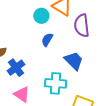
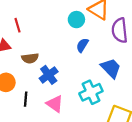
cyan cross: (56, 83) -> (91, 92), turned -30

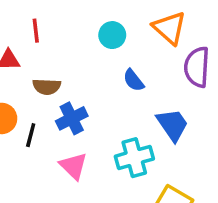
cyan circle: (76, 20) -> (112, 35), moved
blue semicircle: (82, 45) -> (134, 80), turned -80
black line: (26, 99) -> (31, 135), moved

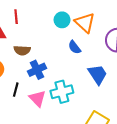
orange triangle: (169, 28) -> (85, 23), moved
black line: (31, 135) -> (16, 90), moved
cyan cross: (134, 158) -> (62, 92), moved

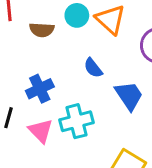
blue semicircle: (74, 47) -> (93, 68), moved
brown semicircle: (22, 50) -> (42, 30), moved

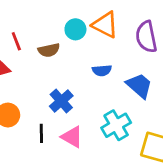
blue semicircle: (93, 68) -> (102, 70), turned -42
cyan cross: (76, 121) -> (116, 125), moved

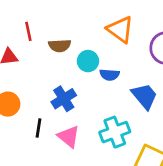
cyan circle: (75, 29) -> (88, 61), moved

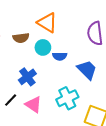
orange triangle: (120, 29) -> (47, 23), moved
black line: (38, 128) -> (11, 100), turned 40

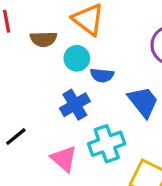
blue cross: (27, 77) -> (75, 105), moved
pink triangle: (33, 104) -> (64, 159), moved

